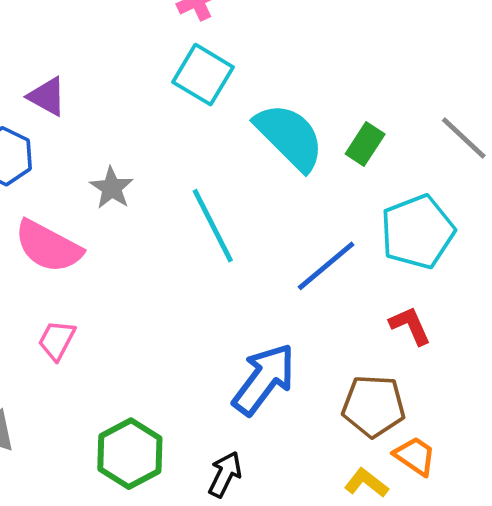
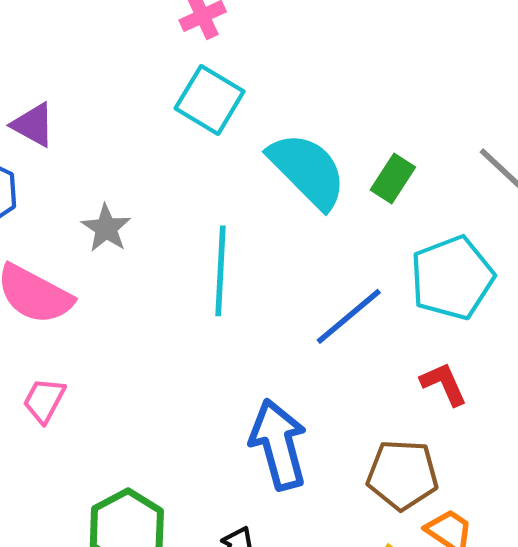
cyan line: (213, 226) -> (221, 271), turned 30
blue arrow: (264, 379) -> (278, 444), turned -52

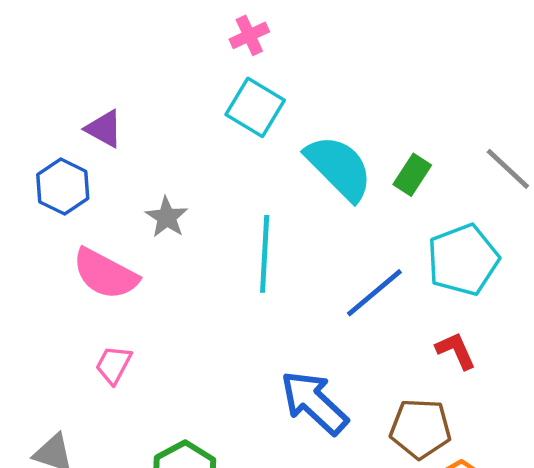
blue arrow: (278, 444) -> (314, 403), turned -32

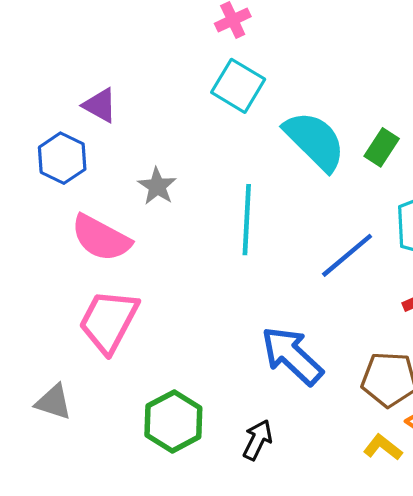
pink trapezoid: (114, 365) -> (109, 321), size x1.8

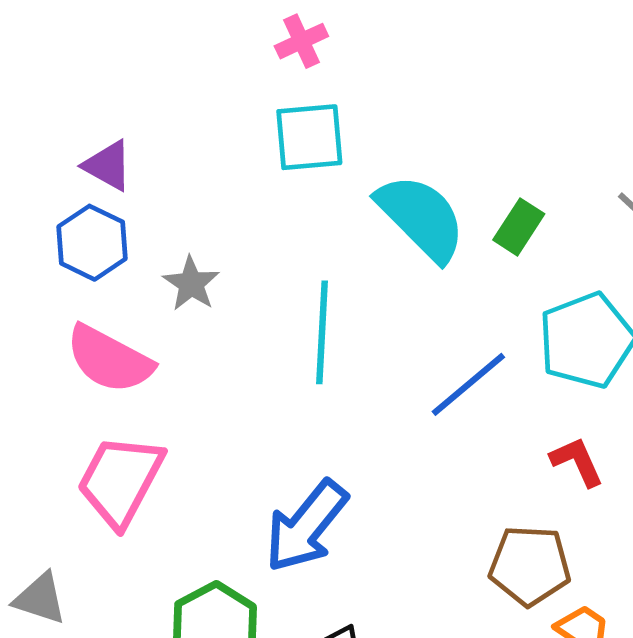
cyan square: (238, 86) -> (309, 137), turned -36
blue hexagon: (62, 158) -> (92, 243), moved
blue arrow: (292, 356) -> (306, 526), moved, turned -94

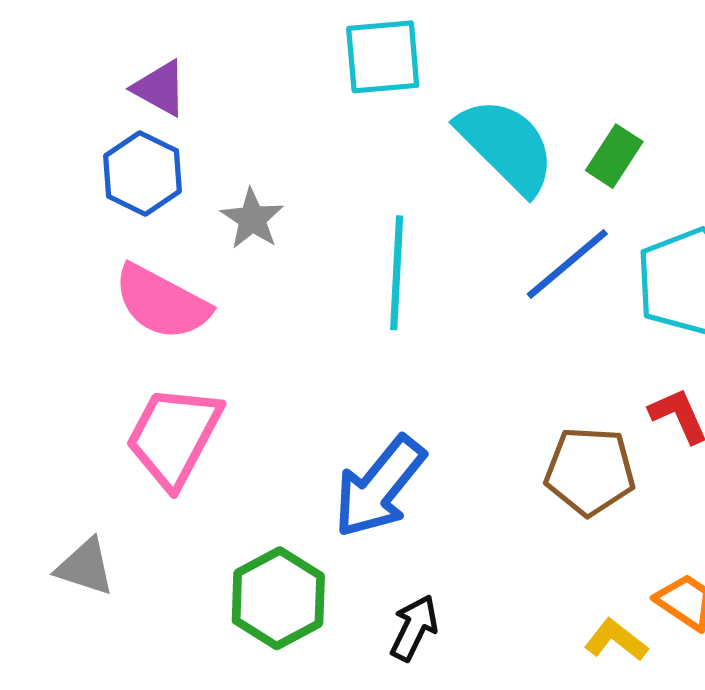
blue line: (468, 384) -> (567, 264), moved
brown pentagon: (530, 566) -> (590, 471), moved

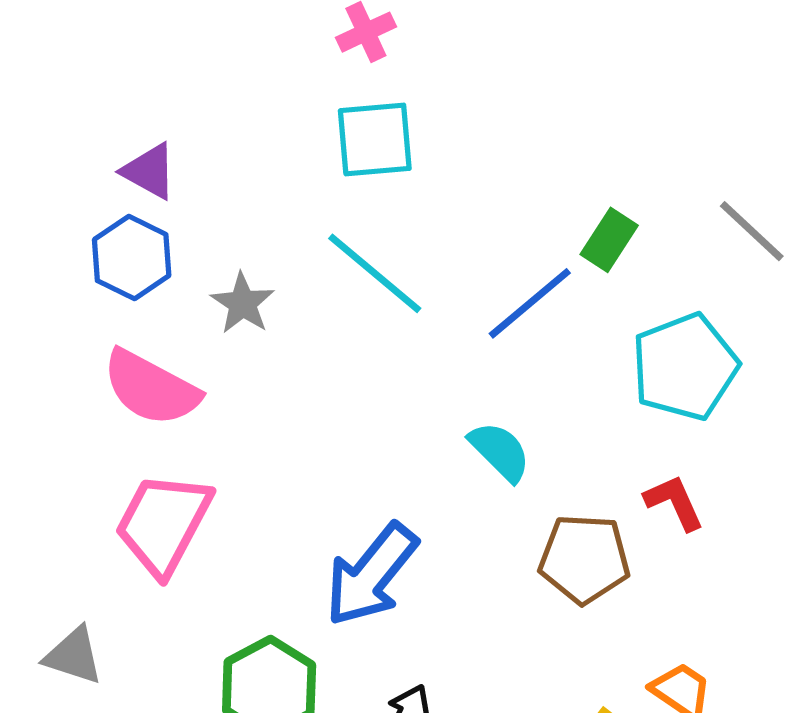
cyan semicircle: (506, 146) -> (500, 451), moved, size x0.6
blue line: (567, 264) -> (530, 303), moved
cyan line: (397, 273) -> (375, 273), moved, turned -53

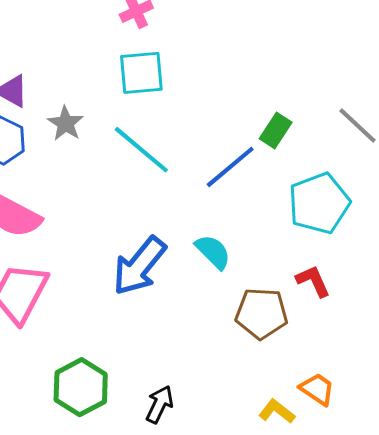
gray star: (243, 303) -> (66, 123), moved
blue arrow: (371, 575) -> (139, 266), moved

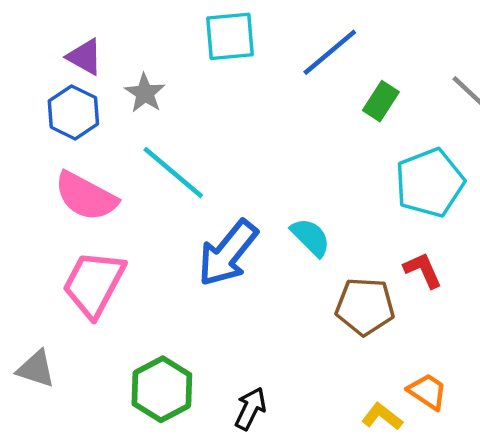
cyan line: (141, 150) -> (173, 173), moved
blue line: (230, 167) -> (330, 52), moved

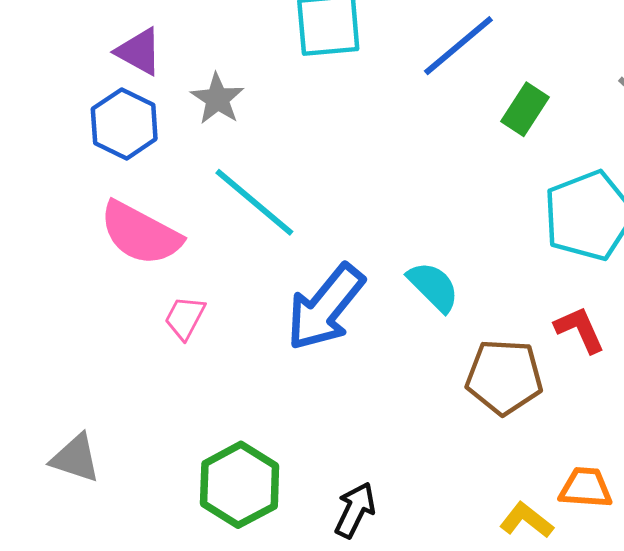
pink trapezoid: (94, 284) -> (185, 318), moved, size x0.5
orange trapezoid: (427, 392) -> (586, 488), turned -30

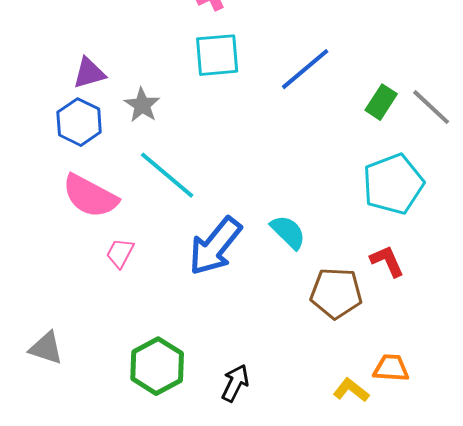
purple triangle: (139, 52) -> (89, 73), turned -45
green rectangle: (525, 109) -> (381, 102), moved

